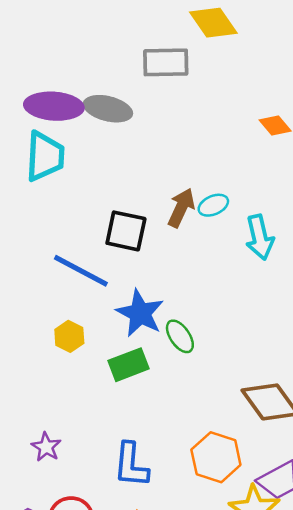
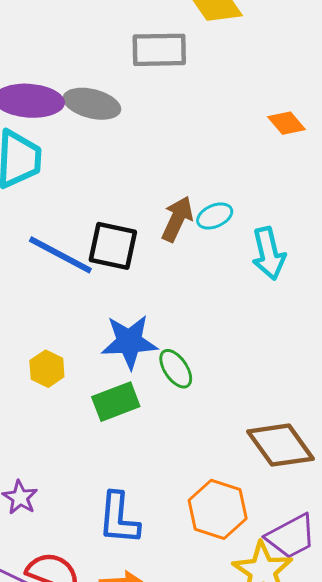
blue line: (81, 271) -> (60, 255), moved
blue star: (140, 313) -> (129, 342), turned -30

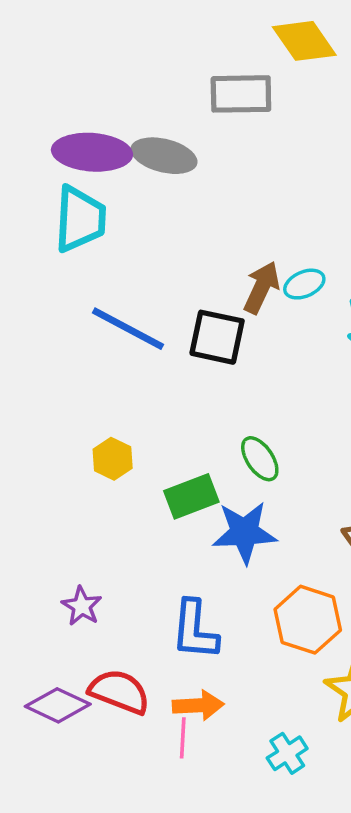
black square: (113, 246) -> (217, 337), moved
blue star: (129, 342) -> (244, 532), moved

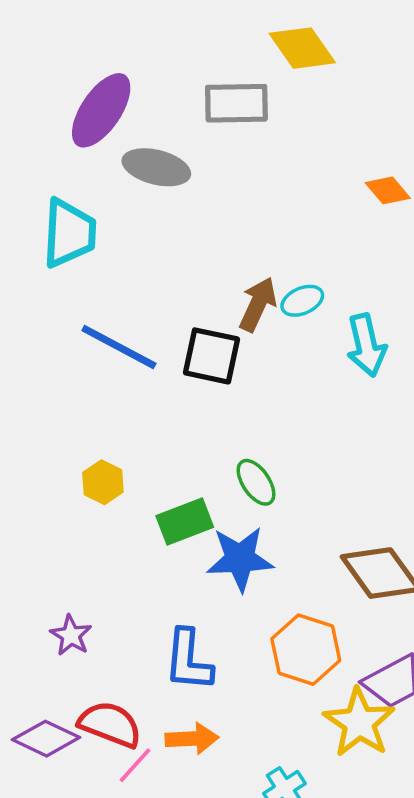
purple ellipse: (92, 152) -> (101, 110), moved, turned -60
pink line: (183, 738) -> (135, 765), moved, turned 39

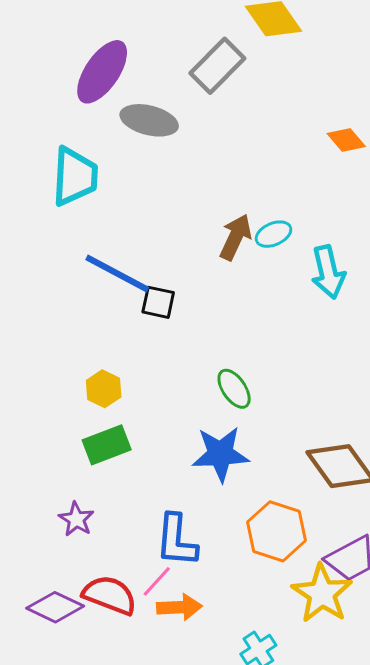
gray rectangle: (236, 103) -> (217, 66), turned -44
black square: (212, 356) -> (158, 302), moved, size x0.7
green rectangle: (185, 521) -> (107, 445), moved
pink line: (135, 765) -> (157, 581), moved

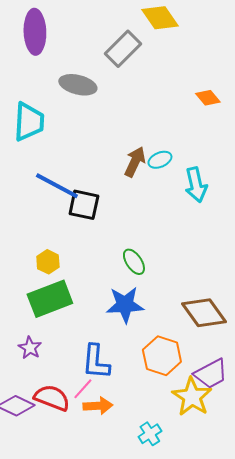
purple ellipse: (102, 72) -> (35, 32), moved, turned -36
black square: (158, 302) -> (84, 205), size x1.4
green rectangle: (107, 445) -> (50, 299), size x1.4

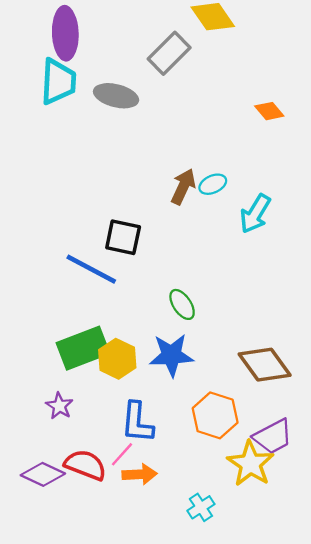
cyan trapezoid: (29, 122) -> (58, 82), moved
cyan arrow: (196, 185) -> (255, 214), turned 44
blue line: (57, 186) -> (91, 269), moved
yellow hexagon: (48, 262) -> (117, 359), moved, size x1.4

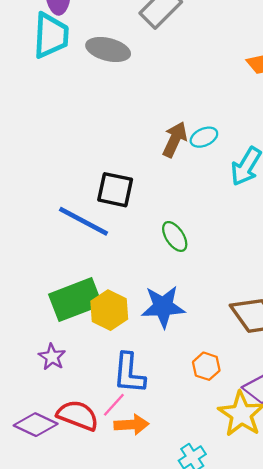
green ellipse: (182, 304) -> (175, 236), moved
orange hexagon: (215, 415) -> (206, 366), size x0.6

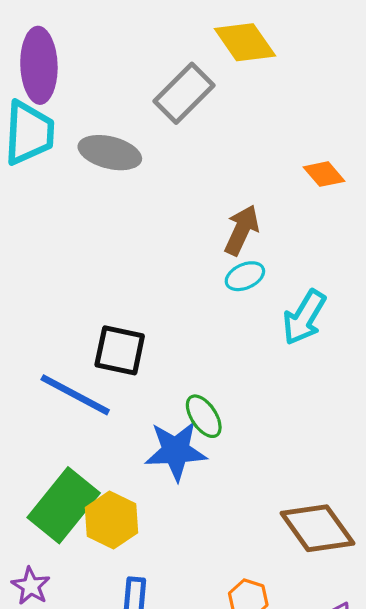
brown arrow: (175, 139) -> (242, 230), moved
green rectangle: (75, 300) -> (64, 505), turned -30
blue star: (163, 307) -> (176, 451), moved

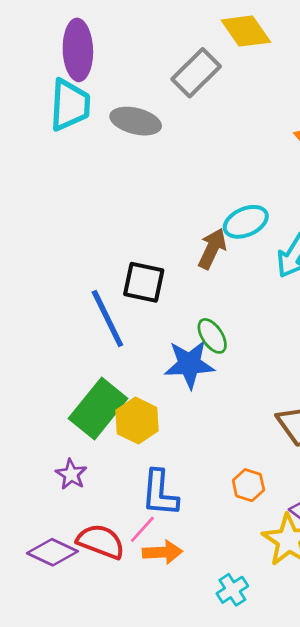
brown arrow: (242, 230) -> (212, 249), moved
cyan ellipse: (245, 276) -> (246, 222), size x1.4
blue line: (75, 395) -> (107, 319), turned 36

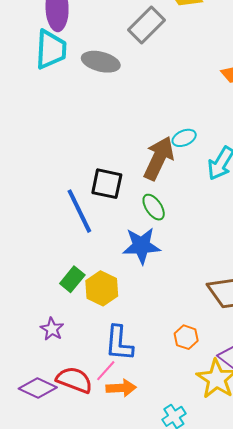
cyan ellipse: (246, 222) -> (184, 138), size x0.7
brown arrow: (212, 249) -> (159, 158), size x1.4
green ellipse: (212, 336) -> (154, 207), moved
green rectangle: (98, 408) -> (72, 279), size x0.6

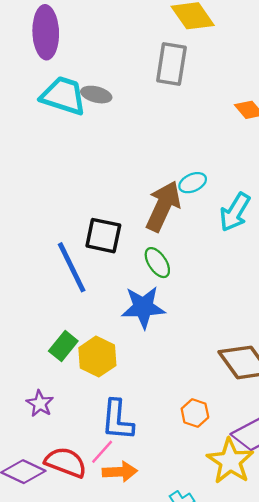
gray rectangle: (146, 25) -> (171, 64), moved, turned -36
cyan trapezoid: (51, 49) -> (63, 96), moved, turned -75
gray ellipse: (101, 62) -> (96, 95), size x0.7

